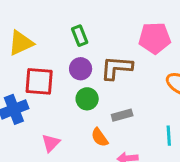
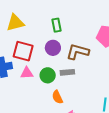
green circle: (87, 99) -> (48, 75), moved
gray rectangle: (122, 115) -> (67, 72), moved
pink triangle: (51, 143) -> (27, 73), moved, turned 32

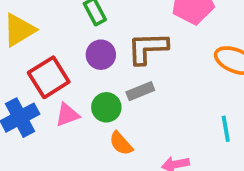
red square: (23, 51) -> (49, 77), turned -30
orange semicircle: (57, 97) -> (121, 143), moved

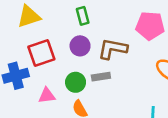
pink triangle: (67, 115) -> (47, 96), moved

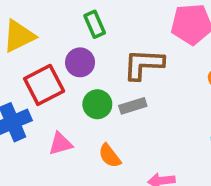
purple circle: (80, 46) -> (80, 62), moved
green circle: (76, 82) -> (97, 104), moved

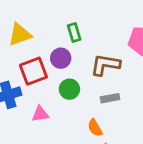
gray rectangle: (133, 106) -> (110, 98), moved
orange semicircle: (110, 156) -> (95, 128), moved

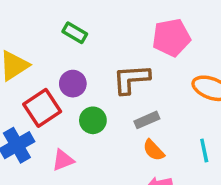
green rectangle: (74, 32) -> (75, 33), moved, turned -30
orange semicircle: (95, 128) -> (154, 150), moved

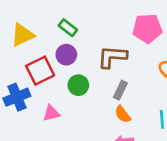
green rectangle: (75, 33) -> (68, 28), moved
gray rectangle: (147, 120) -> (120, 90), turned -48

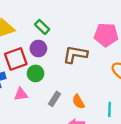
green circle: (78, 85) -> (36, 73), moved
gray rectangle: (120, 90) -> (54, 99), moved

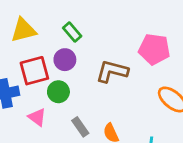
pink triangle: (21, 94) -> (37, 117), turned 40
gray rectangle: (54, 99) -> (80, 127), turned -72

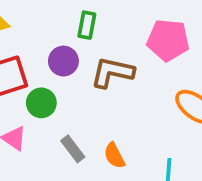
green rectangle: (72, 32) -> (87, 25), moved, turned 54
purple circle: (65, 60) -> (63, 61), moved

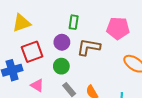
green circle: (41, 103) -> (61, 66), moved

